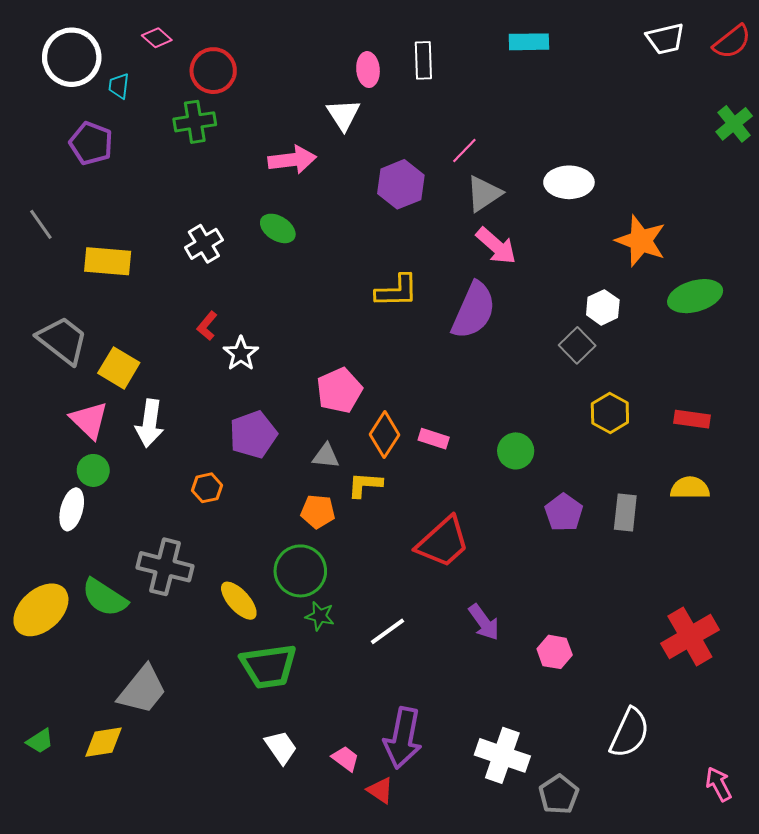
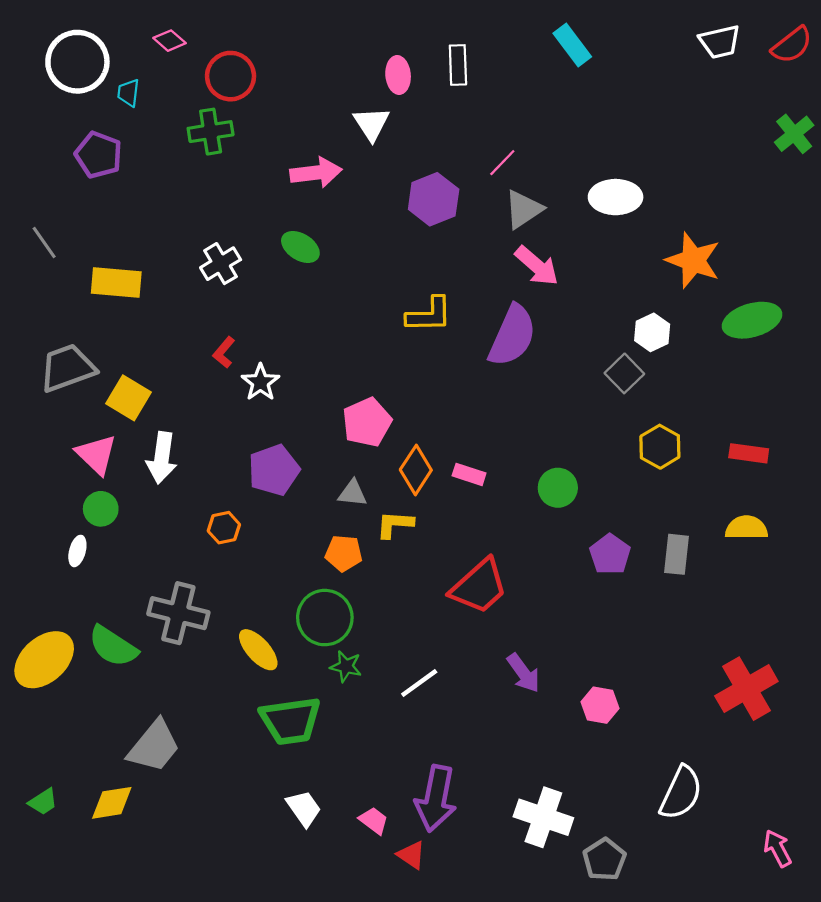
cyan rectangle: (529, 42) -> (572, 45), turned 54
gray trapezoid: (62, 340) -> (67, 368), turned -58
white ellipse: (72, 509) -> (77, 551), size x0.7

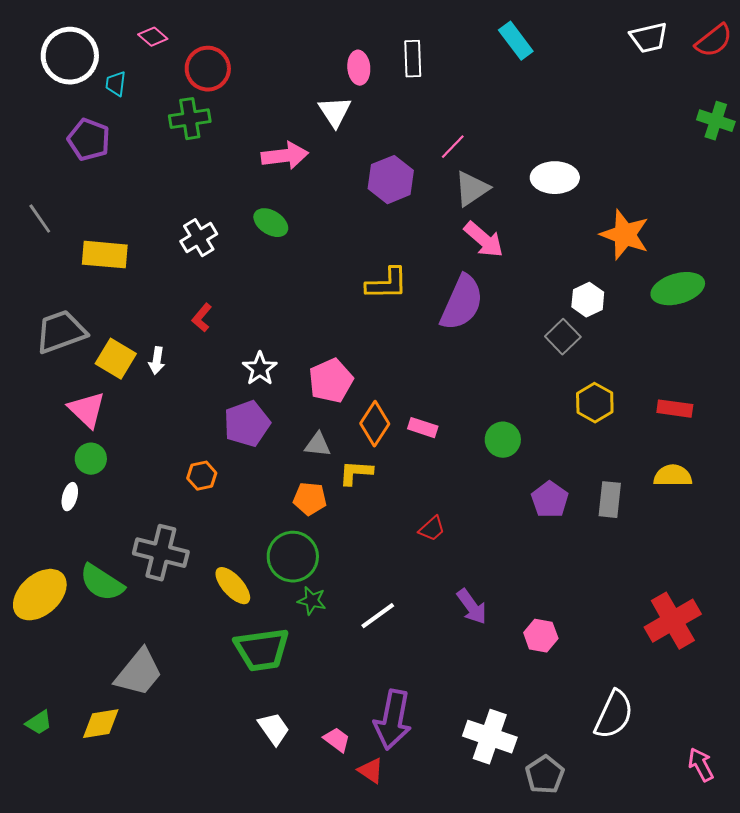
green cross: (794, 134) -> (716, 121), turned -33
white star: (260, 382) -> (260, 369), moved
white arrow: (162, 458) -> (157, 361), moved, size x0.6
red trapezoid: (479, 586) -> (432, 529), size x0.5

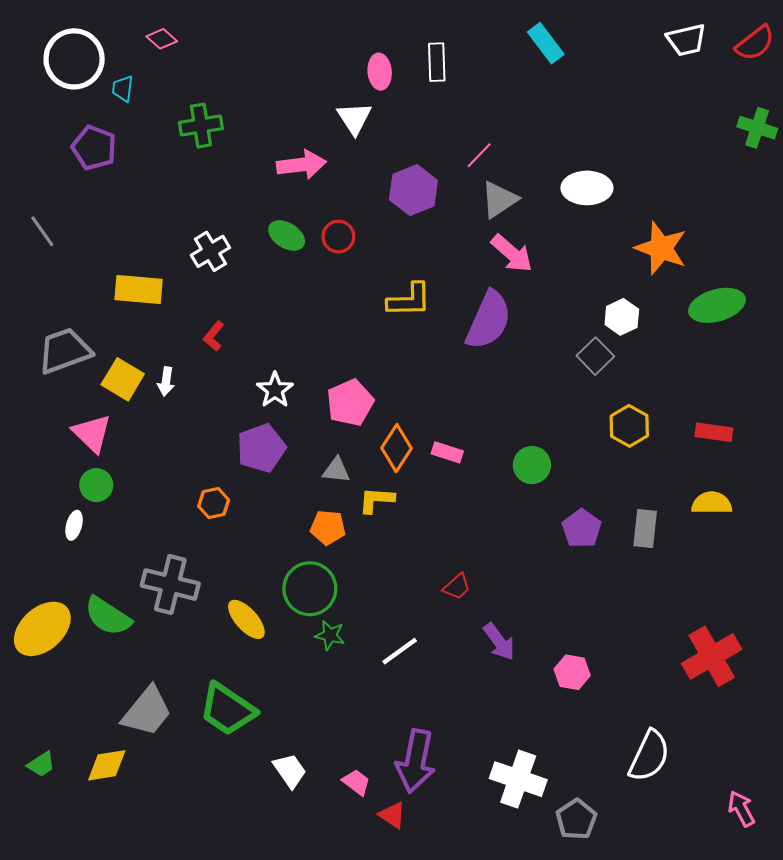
red circle: (208, 69) -> (338, 237), moved, size x0.7
yellow rectangle: (105, 255) -> (139, 289), moved
red trapezoid: (432, 529) -> (457, 587), moved
green trapezoid: (262, 650) -> (227, 709), moved, turned 42

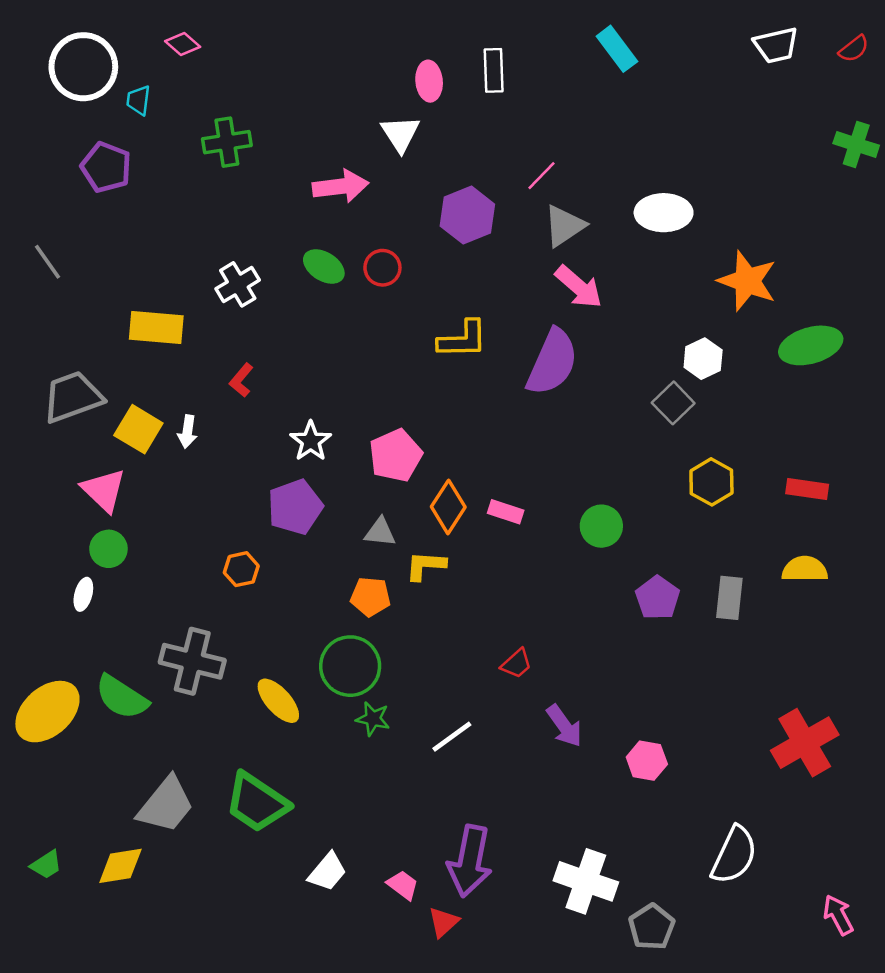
red semicircle: (755, 43) -> (854, 49), size x0.7
white trapezoid: (290, 771) -> (327, 872), turned 75
red triangle: (392, 815) -> (443, 922), turned 44

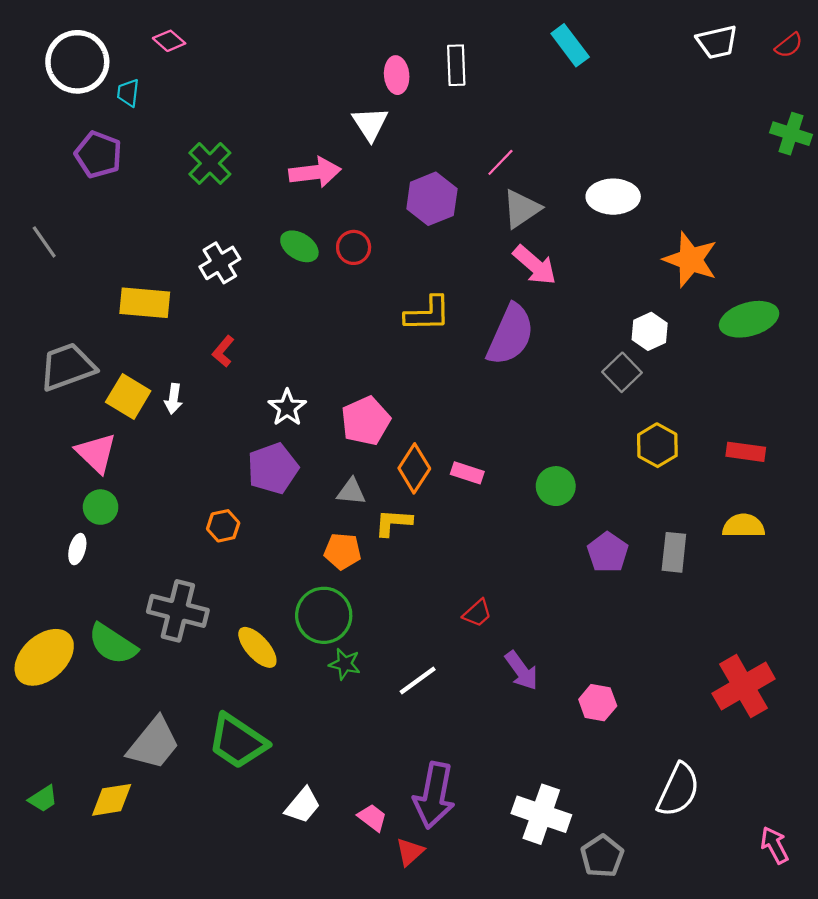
green cross: (227, 142) -> (210, 163), moved, turned -36

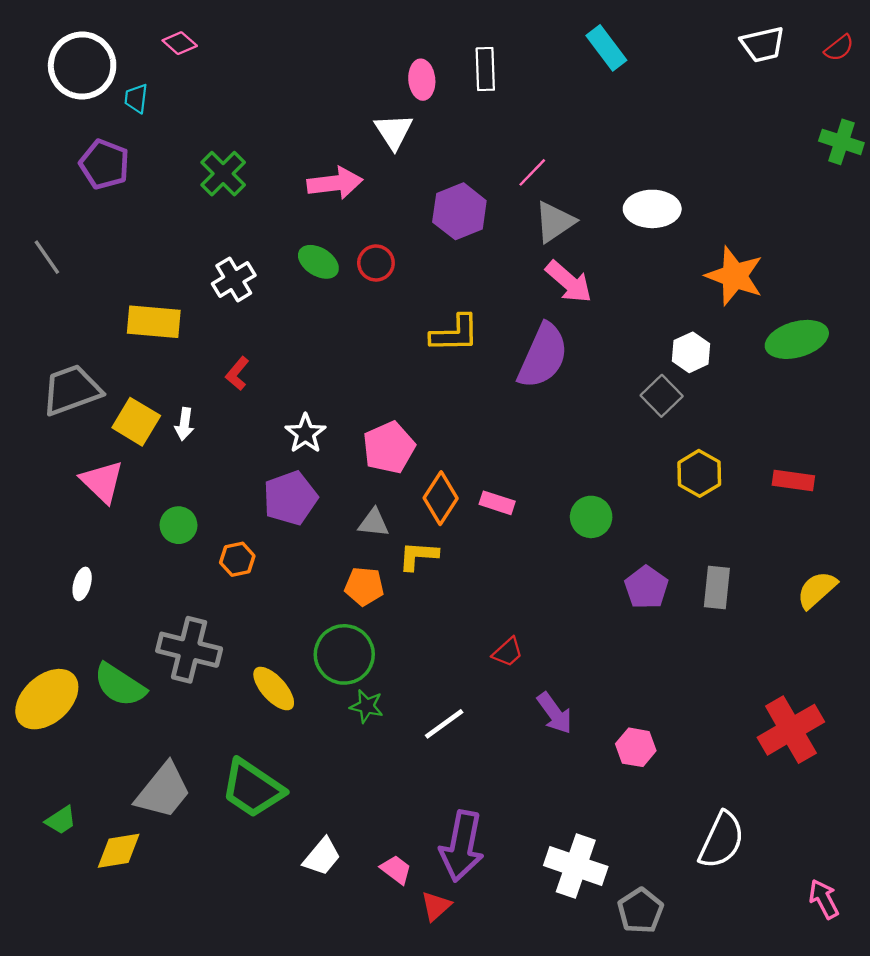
green circle: (101, 507) -> (178, 525), moved
yellow semicircle: (744, 526) -> (817, 590), moved, turned -42
green trapezoid: (43, 799) -> (61, 820), moved

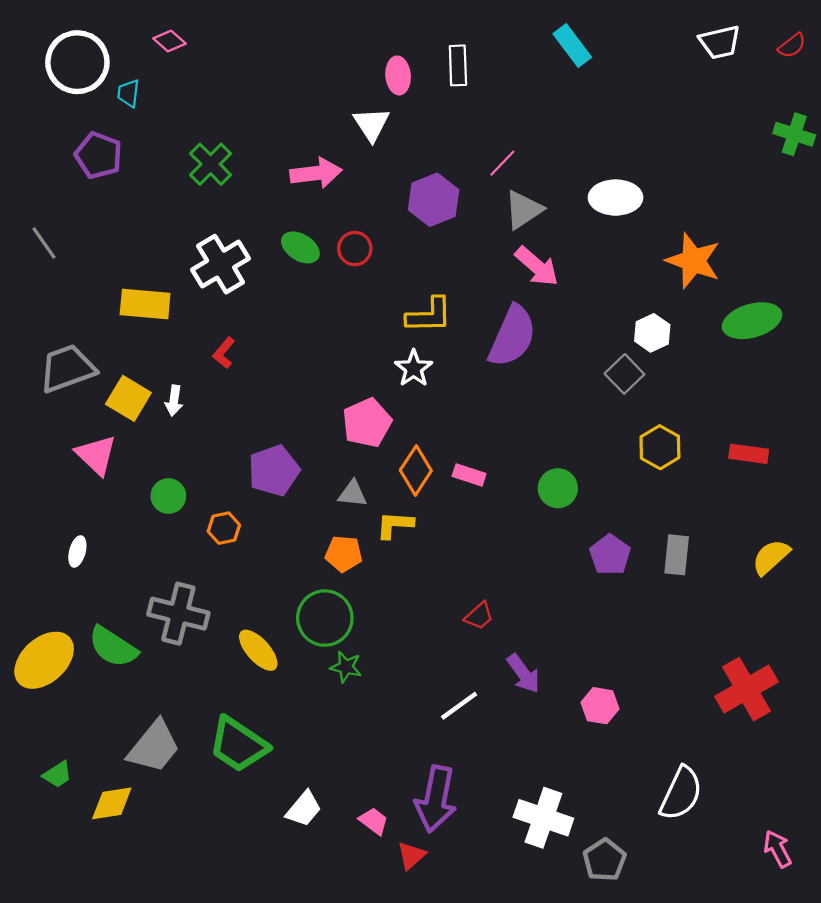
white cross: (234, 279) -> (221, 264), size x1.4
white star: (305, 433) -> (414, 368), moved
white line: (444, 724) -> (459, 706), moved

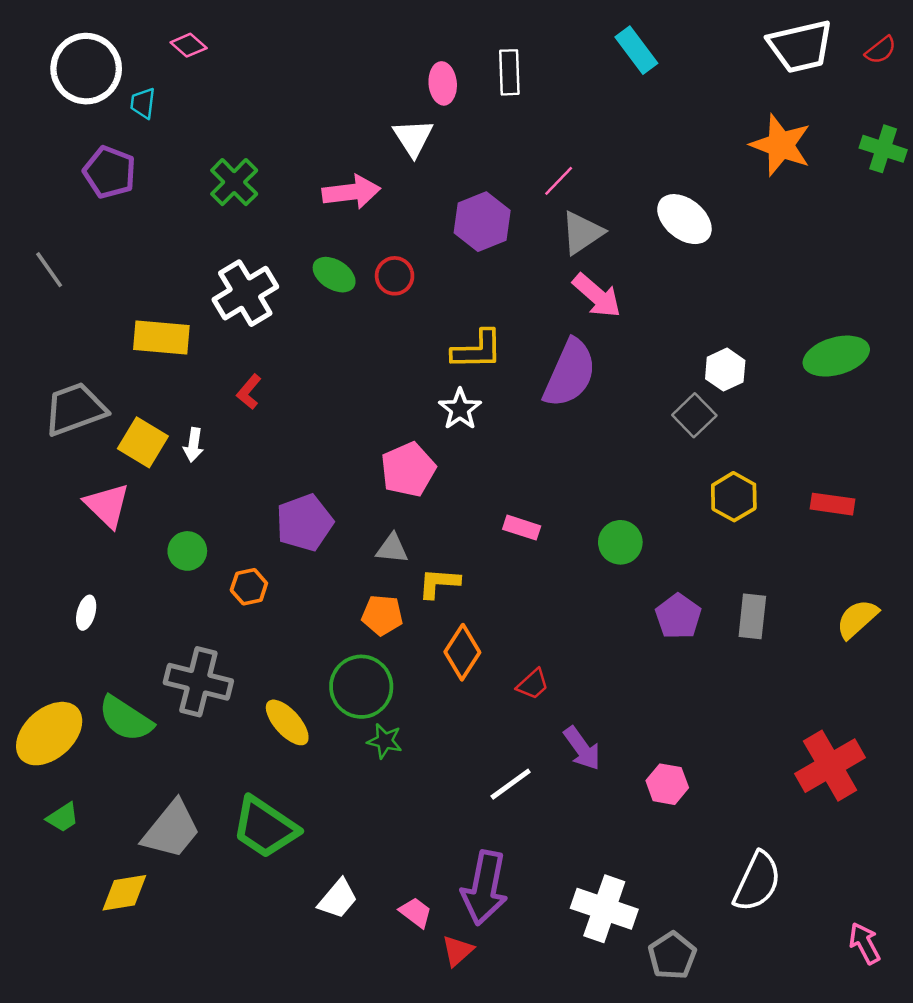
white trapezoid: (720, 42) -> (800, 46), size x1.4
white ellipse: (616, 198) -> (684, 219), turned 39
orange star: (693, 261) -> (781, 145), moved
orange diamond: (416, 470) -> (462, 652), moved
green trapezoid: (57, 775) -> (63, 817), moved

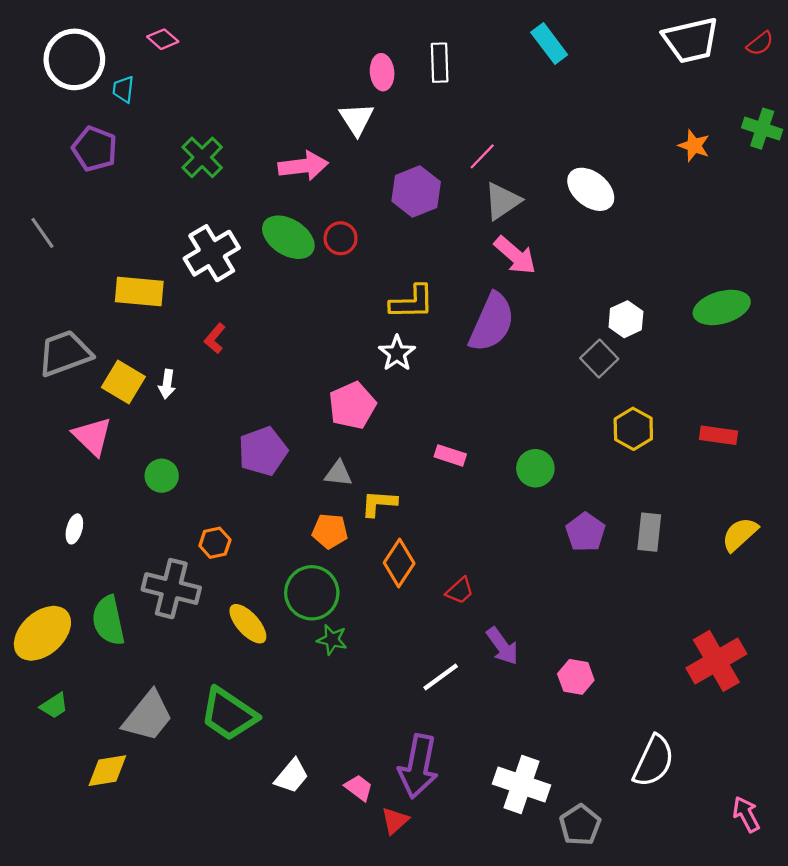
orange star: (781, 145) -> (694, 146), moved, size x0.6
green ellipse: (334, 275) -> (288, 237), size x1.4
orange hexagon: (249, 587) -> (215, 543), moved
green semicircle: (126, 719) -> (108, 620), turned 45

